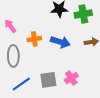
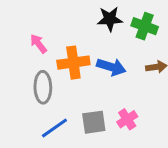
green cross: (83, 14) -> (145, 26), turned 30
orange cross: (34, 39) -> (73, 63), size x1.5

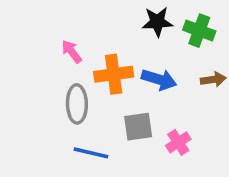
gray square: (94, 122) -> (138, 127), moved
blue line: (54, 128) -> (91, 153), turned 48

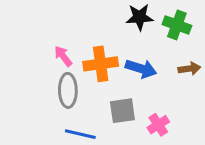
pink arrow: (72, 52) -> (63, 56), moved

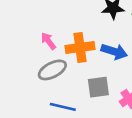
gray ellipse: (68, 90) -> (52, 70), turned 64

